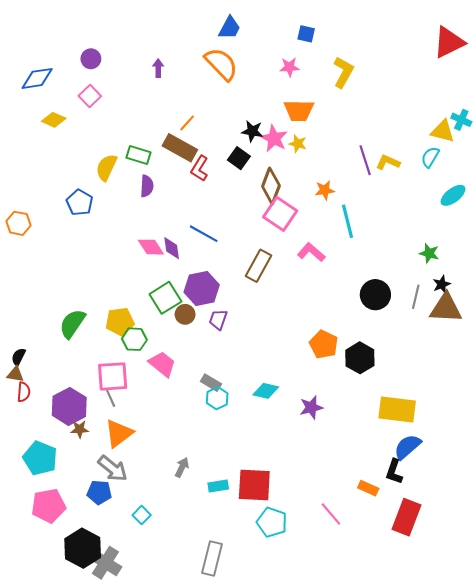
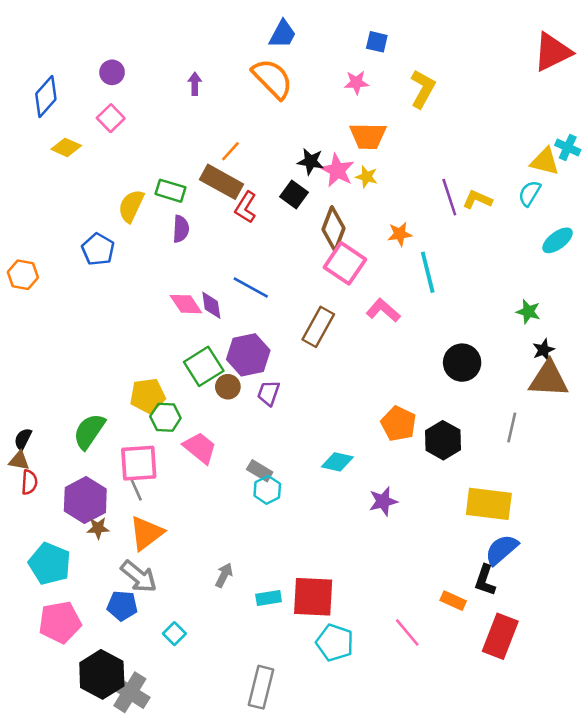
blue diamond: (37, 78) -> (46, 97), turned -40
gray line: (416, 297) -> (512, 427), moved
green semicircle: (72, 324) -> (89, 431), moved
cyan diamond: (266, 391) -> (337, 462), moved

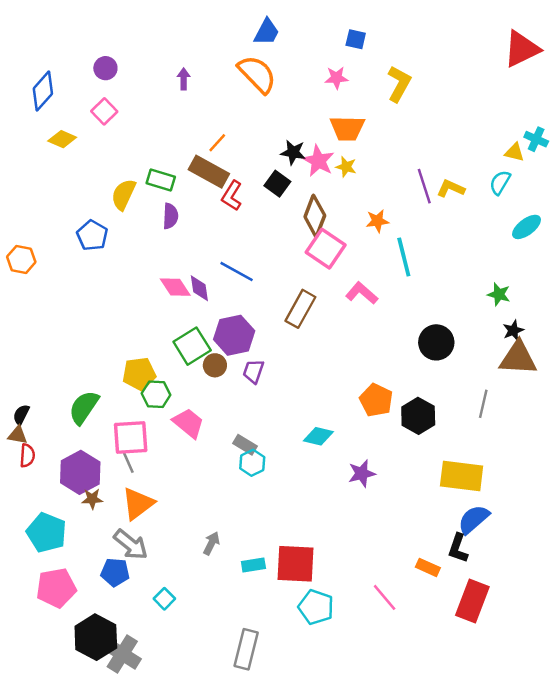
yellow triangle: (545, 161) -> (514, 152), size x0.7

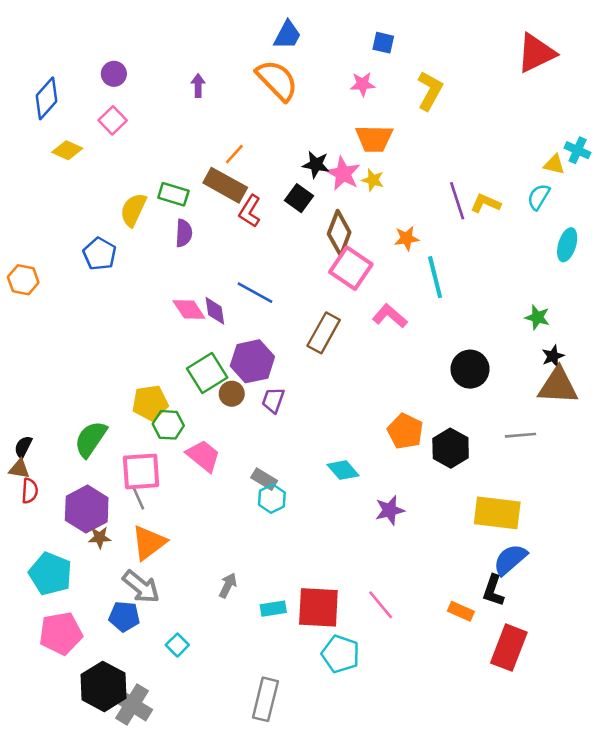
red triangle: (522, 49) -> (536, 53), moved
cyan ellipse: (527, 227) -> (567, 245), turned -36
gray line: (483, 404) -> (521, 435), turned 72
cyan diamond: (318, 436) -> (343, 470), turned 36
pink line: (385, 597) -> (381, 605), moved

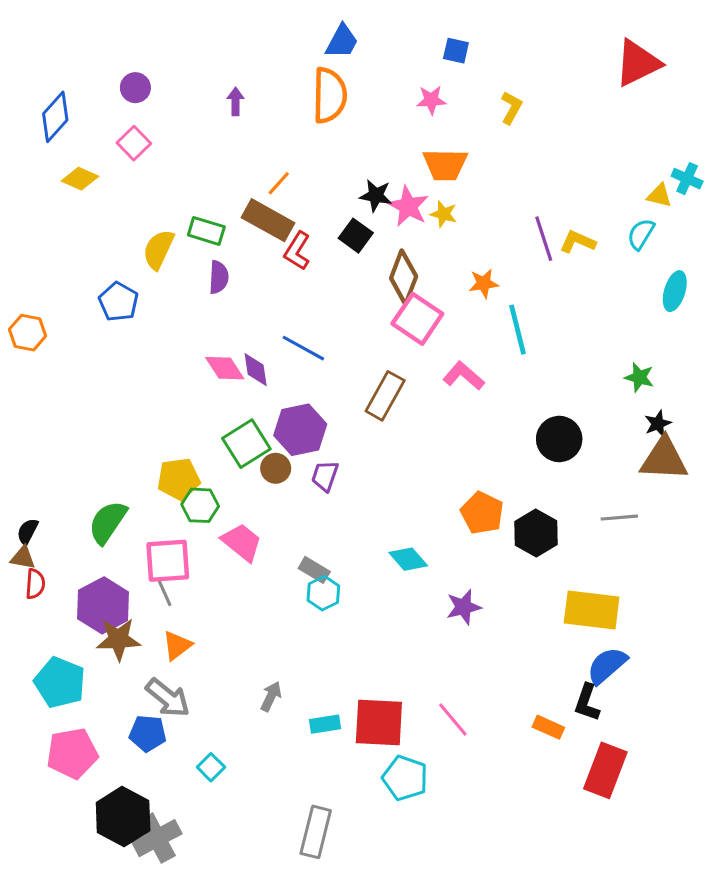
orange semicircle: (277, 80) -> (330, 95), turned 45
yellow L-shape: (430, 91) -> (511, 108), size x0.7
brown star: (100, 537) -> (118, 639), size x1.6
orange triangle: (149, 543) -> (177, 645), size x0.7
gray cross: (132, 705) -> (157, 838), turned 30

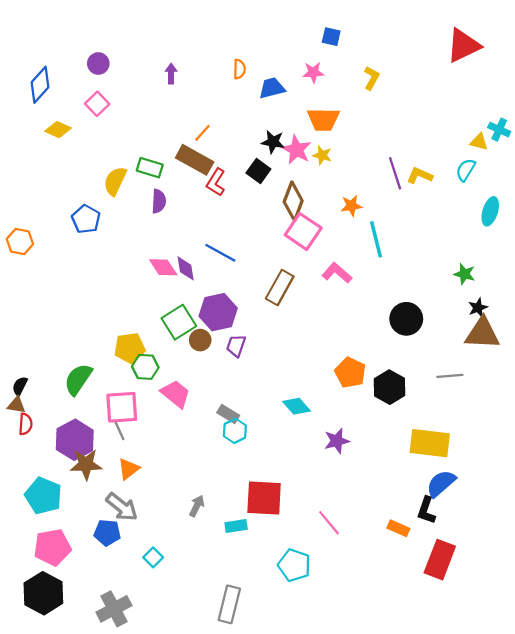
blue trapezoid: (342, 41) -> (272, 88), moved, turned -132
orange semicircle: (330, 95) -> (239, 69), size x0.5
red square: (379, 723) -> (264, 498), moved
black hexagon: (123, 817) -> (43, 593), moved

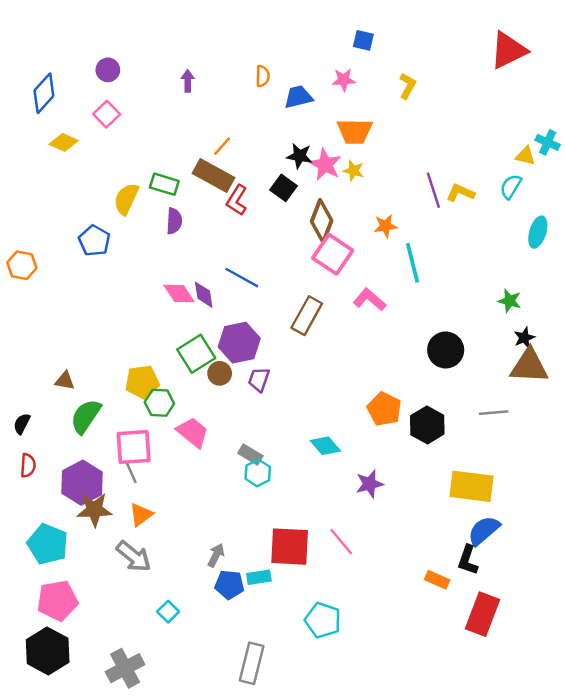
brown triangle: (17, 405) -> (65, 381), moved
pink line: (329, 523) -> (341, 542), moved
blue pentagon: (107, 533) -> (229, 585), moved

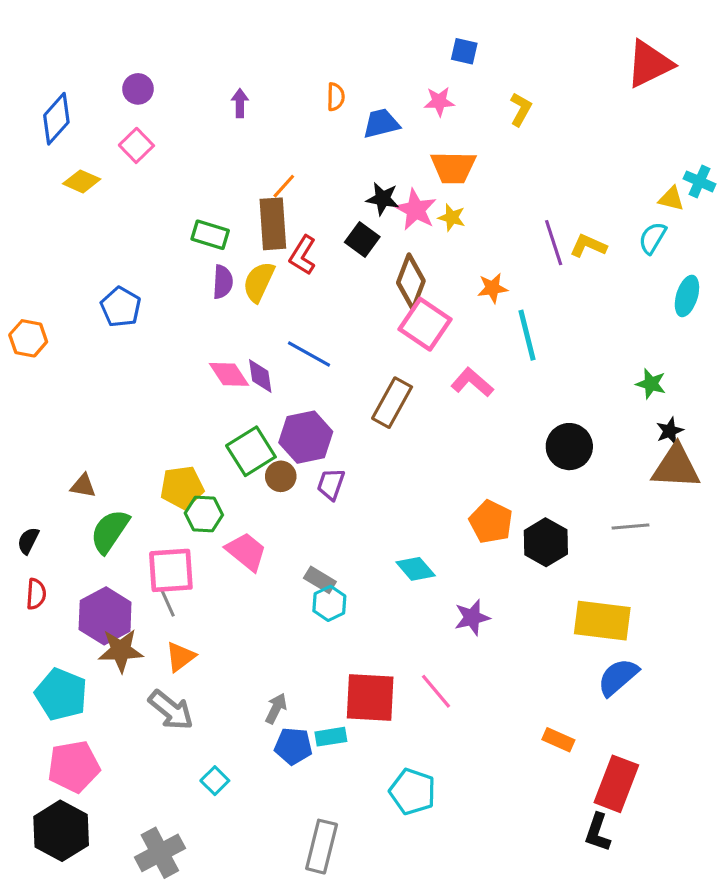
brown rectangle: (213, 176) -> (273, 224), turned 57
yellow semicircle: (126, 199) -> (259, 282), moved
black L-shape: (468, 560) -> (598, 832), moved

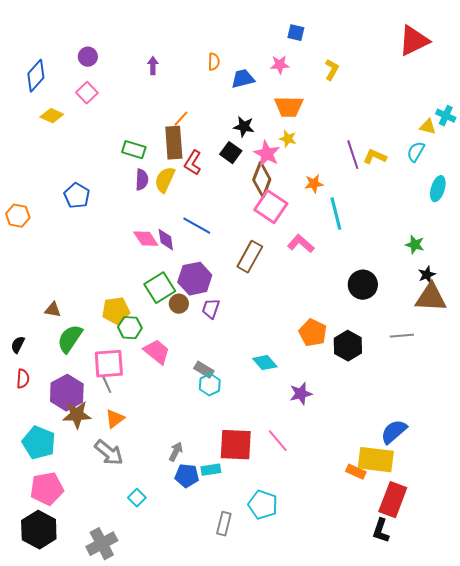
pink star: (416, 210) -> (267, 154), moved
yellow rectangle: (602, 621) -> (376, 460), moved
gray rectangle: (322, 847) -> (224, 524), moved, size x0.7

